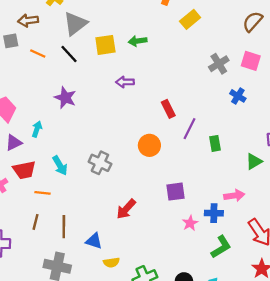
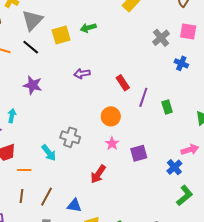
purple arrow: (125, 82) -> (82, 74), moved
cyan arrow: (60, 165) -> (49, 153), moved
blue cross: (214, 213) -> (174, 167), turned -35
pink star: (190, 223) -> (112, 143), moved
brown line: (64, 227) -> (47, 197), turned 36

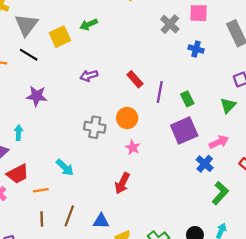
gray cross: (70, 137) -> (95, 127), moved
purple square: (139, 153) -> (184, 130), moved, size x1.4

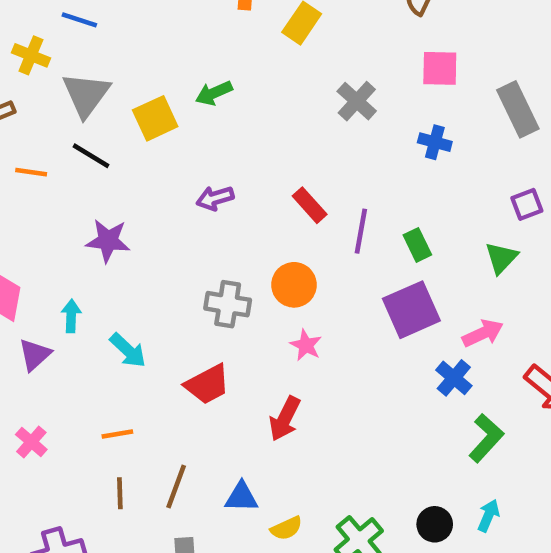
gray cross: (170, 24) -> (357, 101), moved
cyan arrow: (65, 167) -> (128, 350), moved
red trapezoid: (18, 174) -> (207, 384), moved

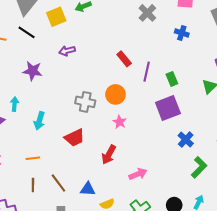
purple arrow: (215, 198) -> (67, 51), moved
pink arrow: (483, 333) -> (138, 174), moved
cyan arrow: (128, 350) -> (39, 121), turned 60
brown line: (176, 486) -> (58, 183), turned -60

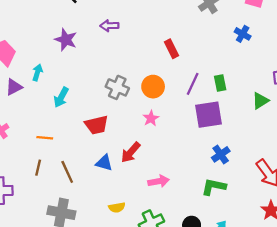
purple line: (147, 72) -> (193, 84), moved
green L-shape: (199, 167) -> (214, 187), moved, turned -135
blue triangle: (88, 189) -> (104, 163), moved

